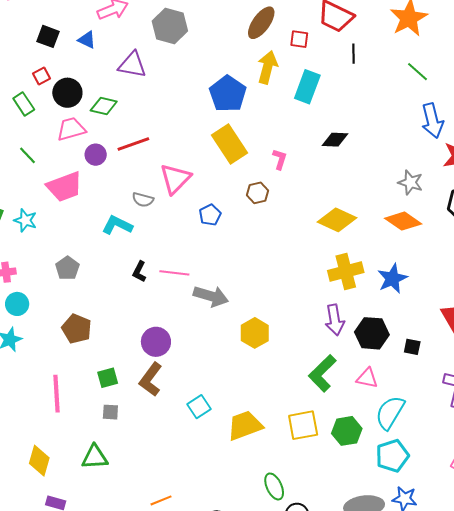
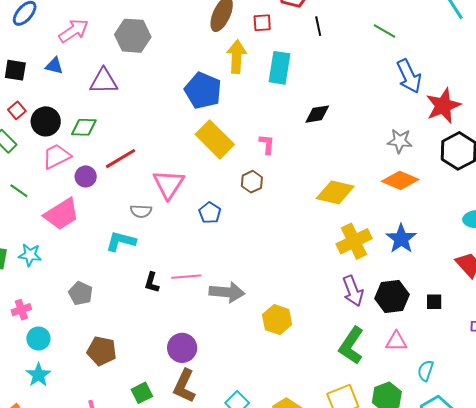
cyan semicircle: (390, 413) -> (426, 371), size x0.6

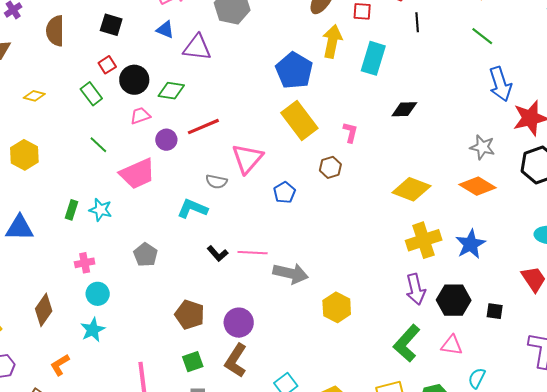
blue triangle: (54, 66) -> (165, 30), moved
pink trapezoid: (57, 156) -> (140, 116), size x0.7
black L-shape: (152, 282) -> (218, 254), turned -65
brown pentagon: (102, 351) -> (190, 315), moved

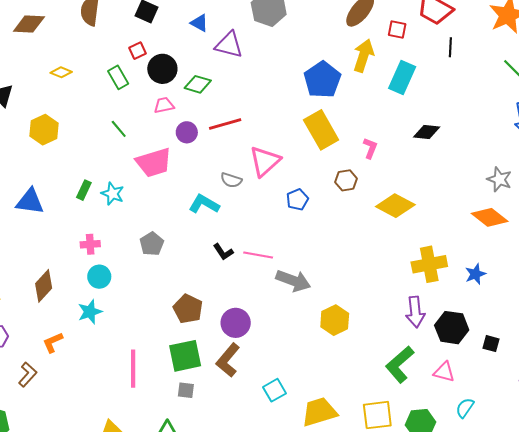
yellow diamond: (411, 189) -> (395, 206), moved
blue star: (471, 244) -> (475, 274), size x0.7
green square: (193, 362) -> (185, 356), size x1.6

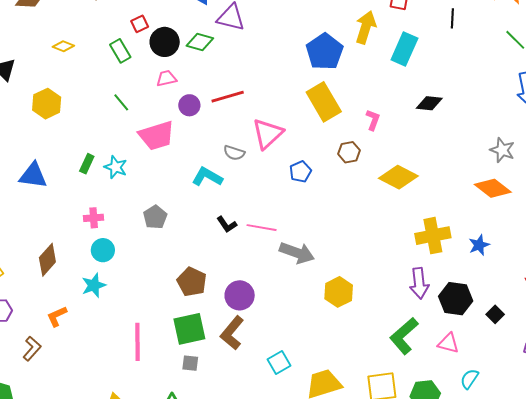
green diamond: (198, 84) -> (200, 42), moved
black square: (491, 344) -> (495, 314), turned 30

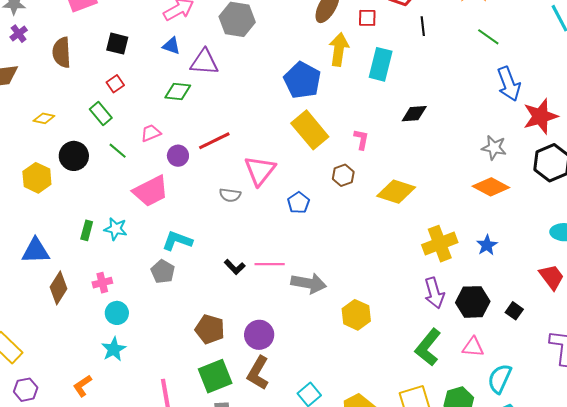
black circle: (165, 42) -> (74, 156), moved
green line: (121, 102) -> (118, 151), moved
cyan L-shape: (207, 177) -> (177, 241), moved
brown diamond: (47, 260) -> (59, 288), moved
cyan semicircle: (469, 379) -> (500, 379), size x1.4

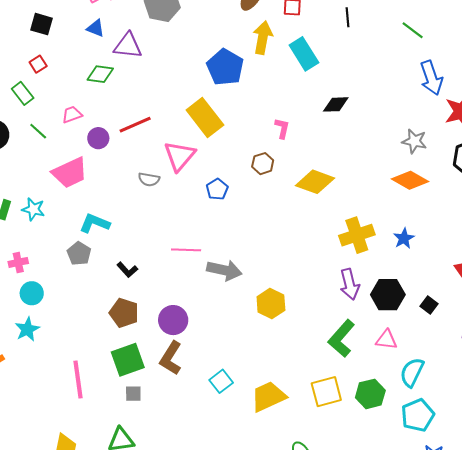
cyan rectangle: (381, 64) -> (304, 54), turned -48
yellow rectangle: (310, 130) -> (205, 118), moved
black L-shape: (235, 267) -> (127, 270), moved

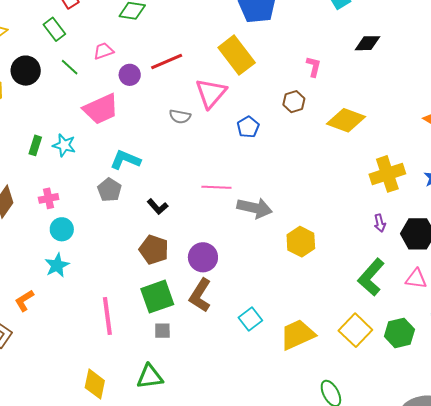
purple arrow: (350, 284) -> (380, 223), size x0.6
yellow square: (326, 392) -> (355, 330), turned -32

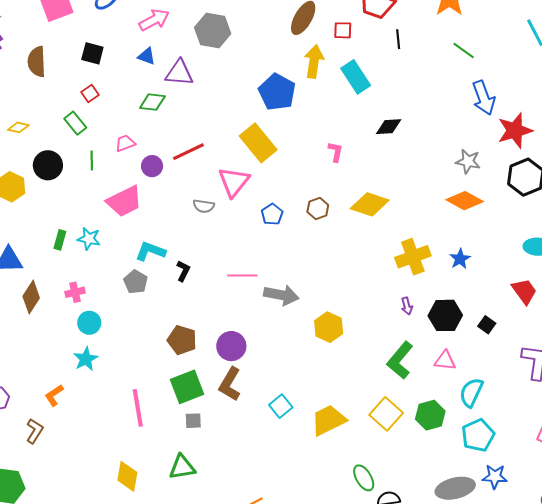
green line: (70, 67) -> (92, 161), turned 48
brown hexagon: (294, 102) -> (318, 208), moved
black L-shape: (158, 207) -> (183, 271), moved, turned -110

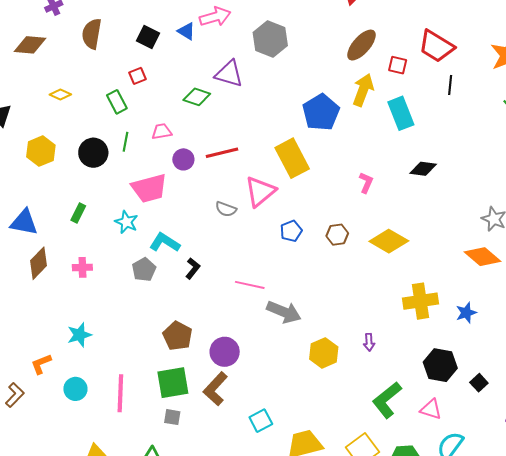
blue triangle: (147, 56) -> (186, 31), moved
black circle: (48, 165) -> (93, 153), moved
cyan star: (89, 239) -> (126, 222), moved
purple arrow: (407, 306) -> (369, 342), moved
cyan circle: (89, 323) -> (75, 389), moved

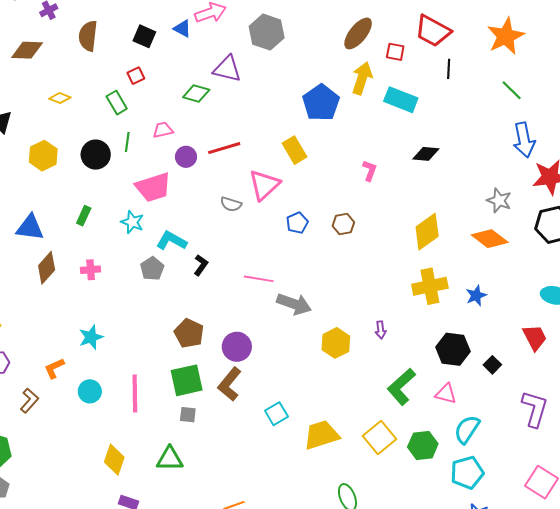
cyan rectangle: (401, 113) -> (401, 100), turned -44
yellow rectangle: (292, 158) -> (294, 150), size x0.7
yellow diamond: (389, 241) -> (427, 232), moved, turned -63

